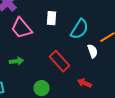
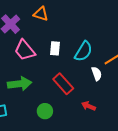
white rectangle: (52, 18) -> (55, 48), moved
green arrow: (16, 61) -> (20, 84), size x1.6

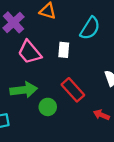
cyan semicircle: (83, 51) -> (90, 28), moved
green circle: (45, 111) -> (48, 107), moved

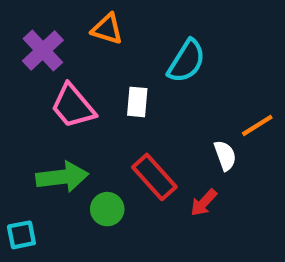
red arrow: (101, 115) -> (204, 203), moved, turned -70

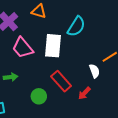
white rectangle: (137, 102) -> (53, 46), size x1.6
green arrow: (62, 177) -> (10, 77), moved, size x0.6

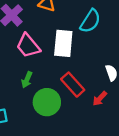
green arrow: (10, 77) -> (27, 80), moved, turned 120
green circle: (39, 96) -> (47, 102), size x1.5

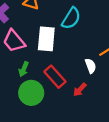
green arrow: (27, 80) -> (24, 69), moved

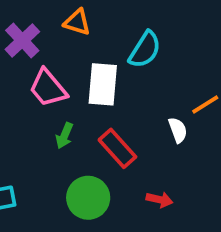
red arrow: (80, 90) -> (159, 200), moved, turned -120
green circle: (31, 93) -> (88, 198), moved

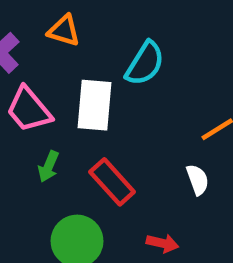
white semicircle: (178, 130) -> (198, 180), moved

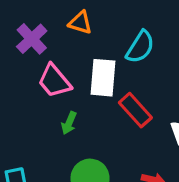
red rectangle: (112, 182) -> (135, 110), moved

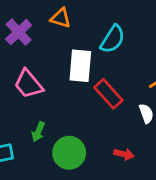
pink trapezoid: (54, 81) -> (28, 84), moved
green arrow: (69, 123) -> (38, 132), moved

